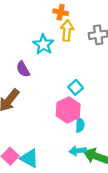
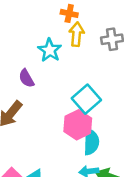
cyan square: (76, 87) -> (86, 99), size x1.6
cyan semicircle: (80, 125) -> (91, 142), size x1.5

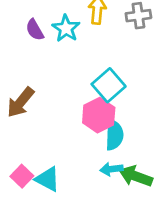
purple semicircle: (26, 78) -> (35, 30), moved

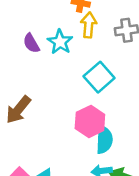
cyan square: (109, 85) -> (99, 77), moved

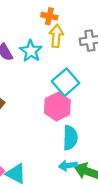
pink hexagon: (90, 121) -> (57, 107), moved

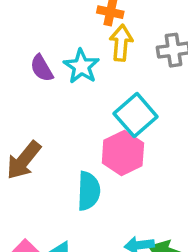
cyan semicircle: (70, 138) -> (89, 191), moved

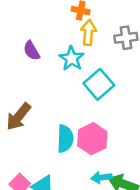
cyan star: (81, 66) -> (72, 58), moved
pink hexagon: (123, 153) -> (92, 139), moved

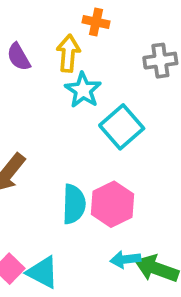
yellow arrow: (88, 33) -> (68, 53), moved
purple semicircle: (31, 51) -> (19, 57), moved

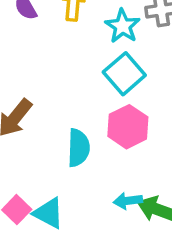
cyan star: (83, 90) -> (123, 26), moved
pink hexagon: (112, 204) -> (128, 127), moved

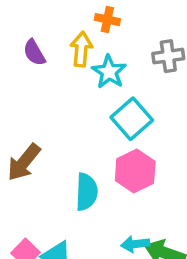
cyan star: (123, 26) -> (109, 72), moved

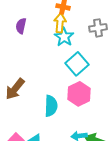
yellow arrow: (81, 49) -> (60, 23), moved
purple semicircle: (34, 53) -> (21, 26), turned 42

